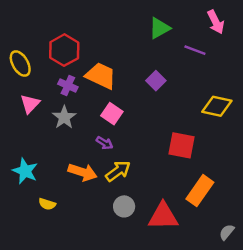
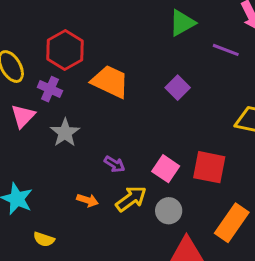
purple cross: (68, 86) -> (50, 89), moved
pink square: (112, 114) -> (166, 169), moved
orange arrow: (83, 172) -> (88, 200), size x0.6
gray circle: (124, 206) -> (169, 211), moved

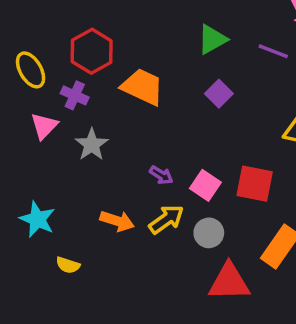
green triangle: (182, 23) -> (212, 39), moved
purple arrow: (115, 164) -> (161, 175), moved
orange arrow: (88, 200) -> (117, 221), size x1.4

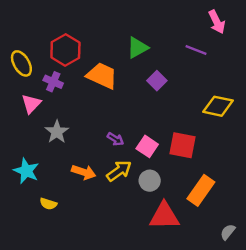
green triangle: (212, 39) -> (137, 48), moved
gray star: (92, 145) -> (57, 132), moved

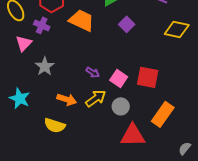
yellow diamond: (218, 106) -> (177, 29), moved
yellow semicircle: (48, 204) -> (55, 125), moved, size x1.5

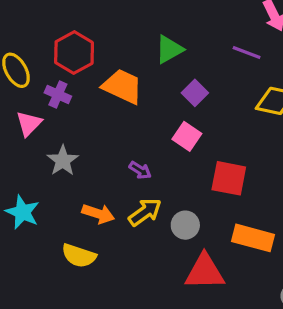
pink square: (119, 78) -> (187, 136), moved
orange rectangle: (163, 114) -> (253, 238), turned 70

